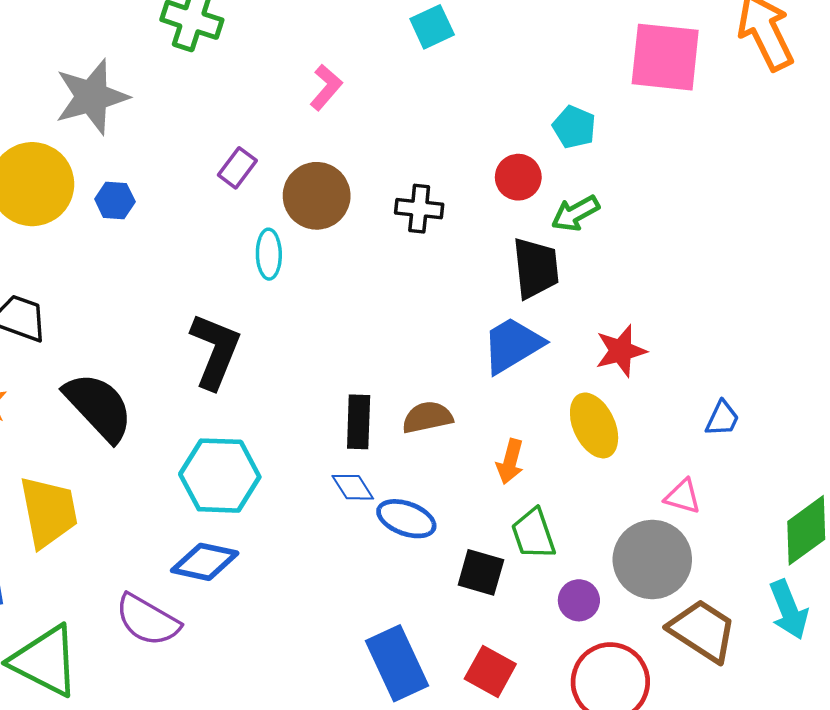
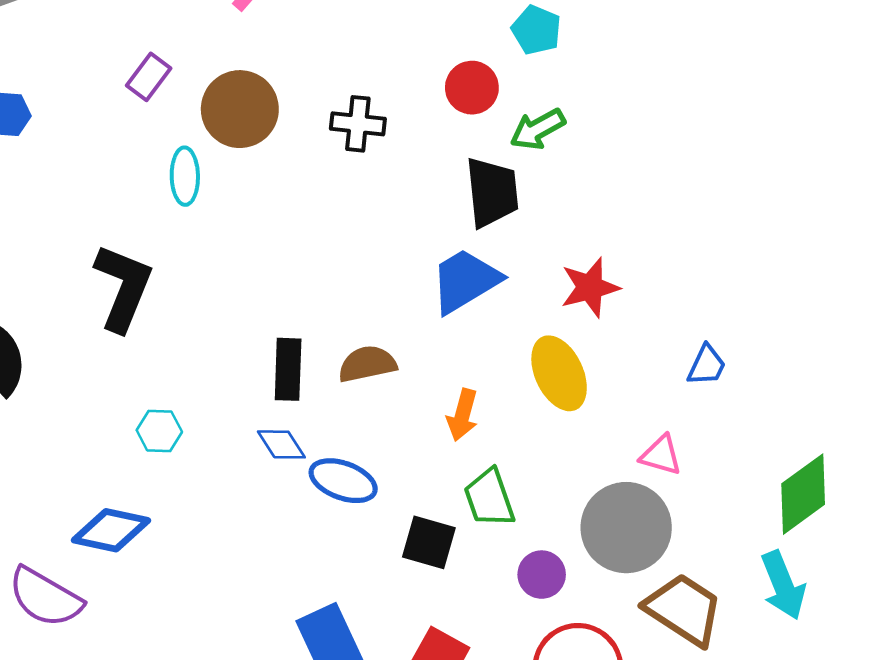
cyan hexagon: (220, 476) -> (159, 431), moved, size x0.5

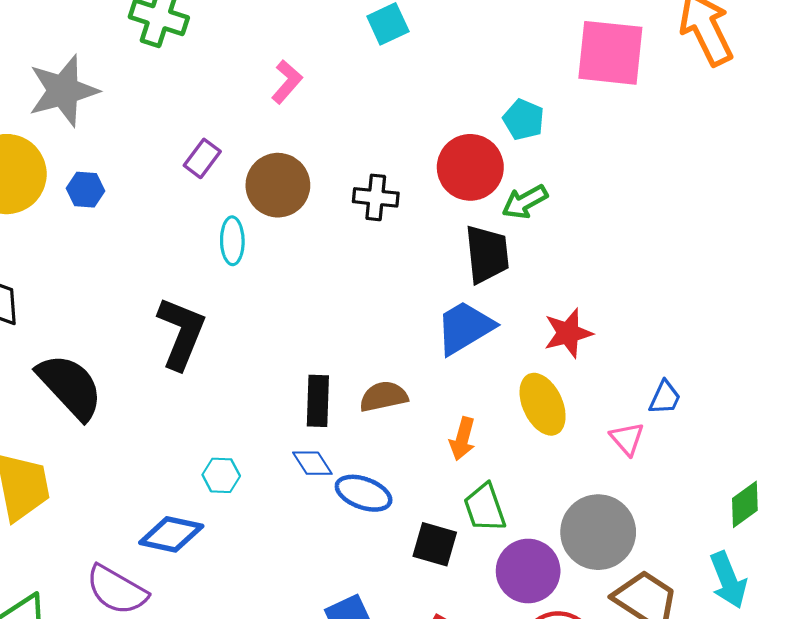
red circle: (472, 88) -> (470, 167), size x1.5
cyan hexagon: (159, 431) -> (221, 475), moved
pink triangle: (661, 455) -> (627, 439), moved, turned 33
green diamond: (803, 494) -> (745, 504), size x0.7
purple circle: (542, 575) -> (528, 571), size x1.6

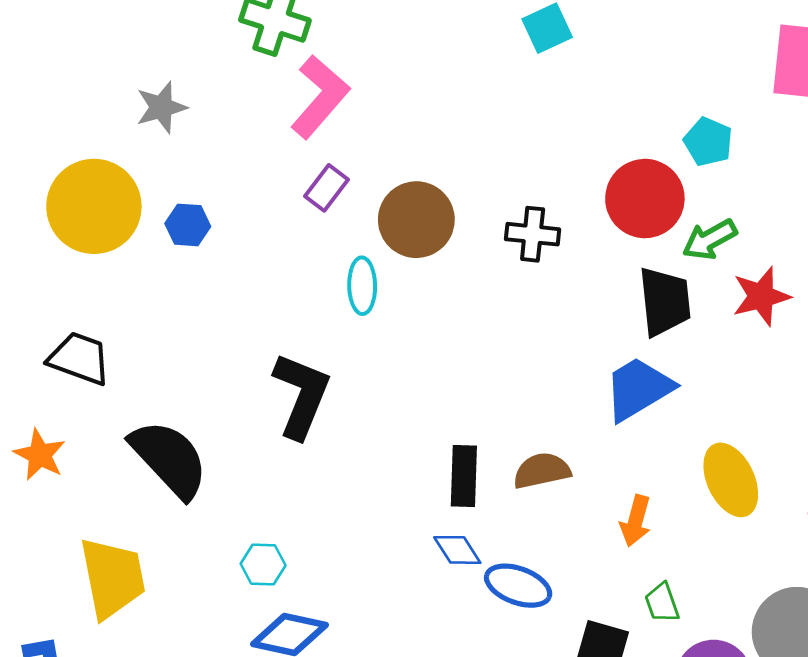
pink L-shape: (287, 82) -> (320, 97), moved, size x1.6
gray star: (63, 91) -> (161, 107), size x0.6
red star: (568, 333) -> (761, 296), moved
cyan hexagon: (221, 475) -> (263, 564), moved
green trapezoid: (485, 508) -> (662, 603), size x0.7

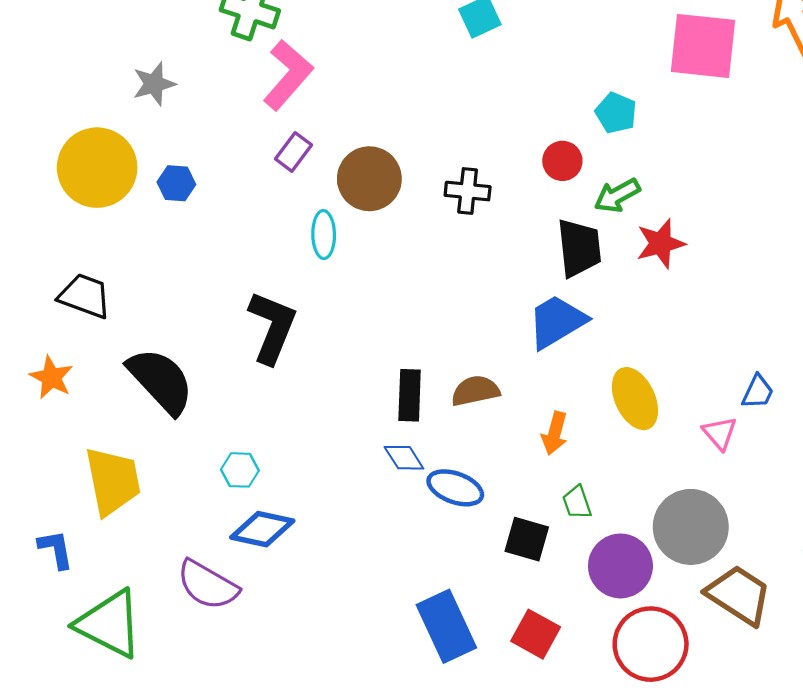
red circle: (645, 199) -> (562, 161), size x0.6

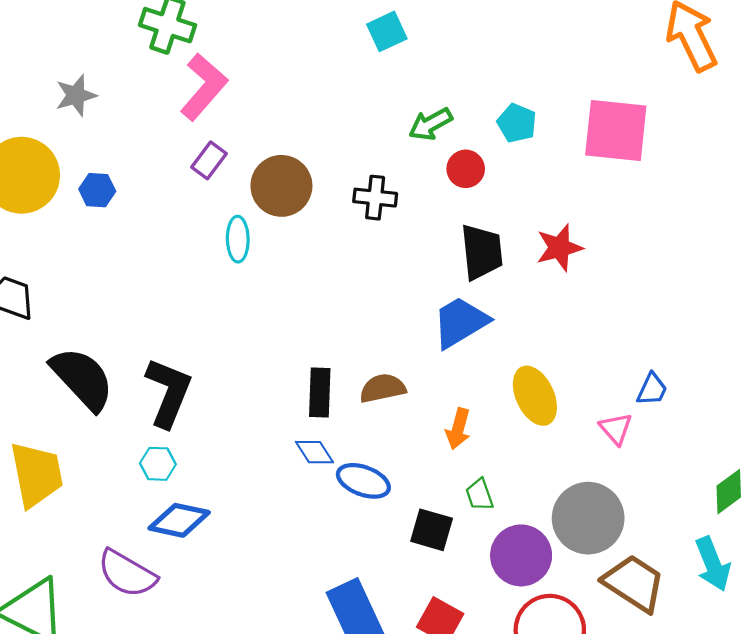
pink square: (703, 46) -> (616, 130), moved
green arrow: (617, 195) -> (431, 124), moved
black L-shape: (272, 327) -> (169, 392), moved

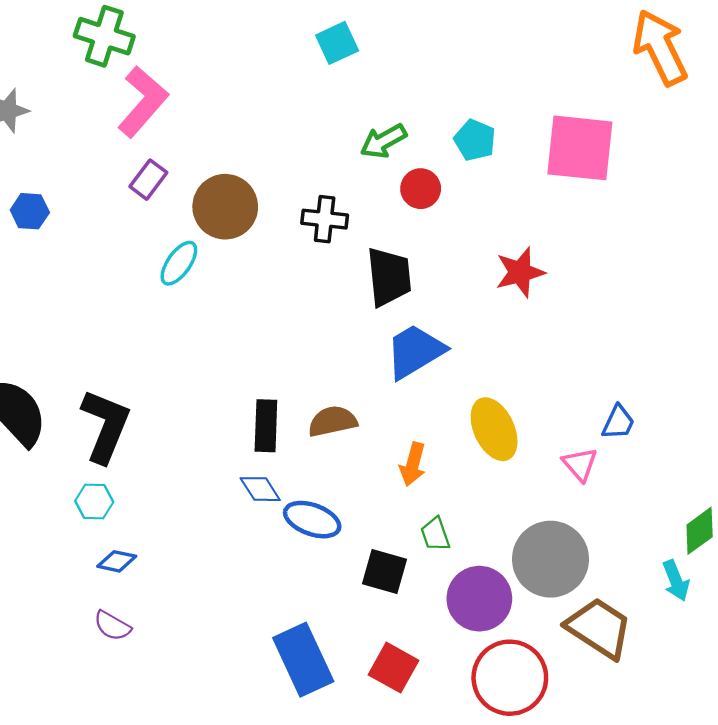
cyan ellipse: (238, 239) -> (179, 263), turned 36
black trapezoid: (482, 252) -> (389, 277), moved
blue diamond: (179, 520) -> (117, 561), size x0.6
cyan arrow: (713, 564) -> (676, 581), moved, size x0.7
purple semicircle: (127, 574) -> (112, 626), moved, size x0.6

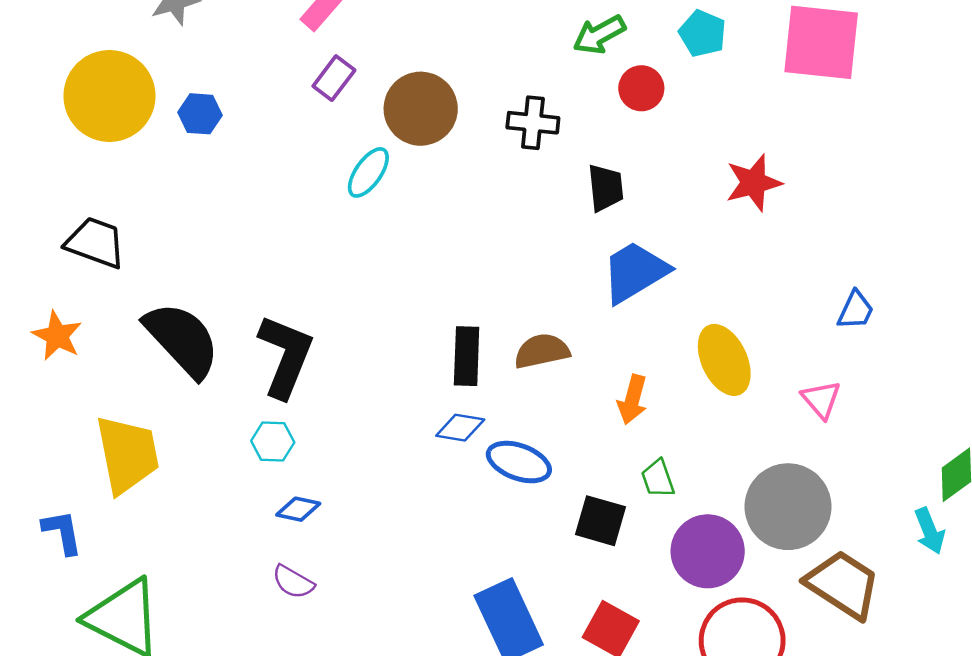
black trapezoid: (389, 277) -> (606, 188), size x0.7
blue trapezoid: (618, 422) -> (856, 310), moved
blue diamond: (260, 489) -> (460, 428), turned -48

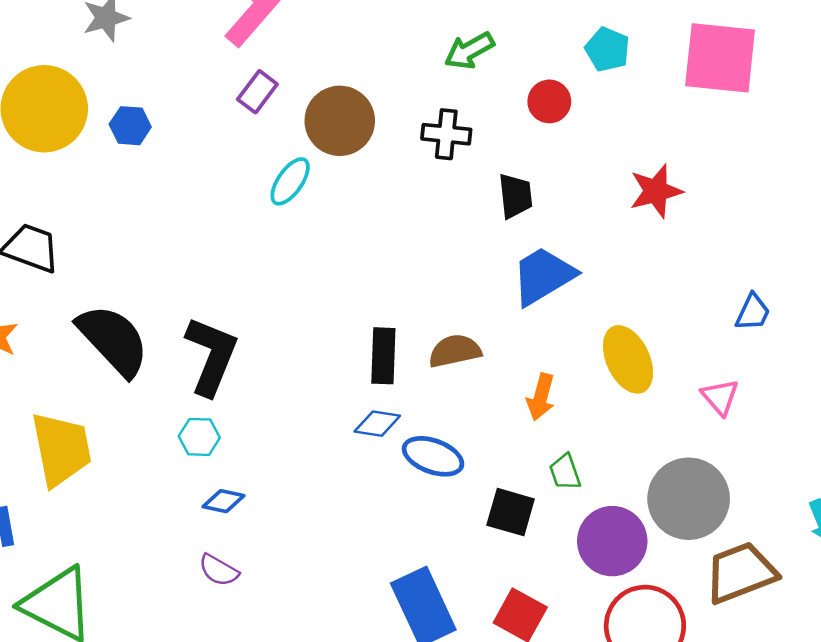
green arrow: (599, 35) -> (469, 51), moved
brown trapezoid: (843, 584) -> (741, 573), turned -54

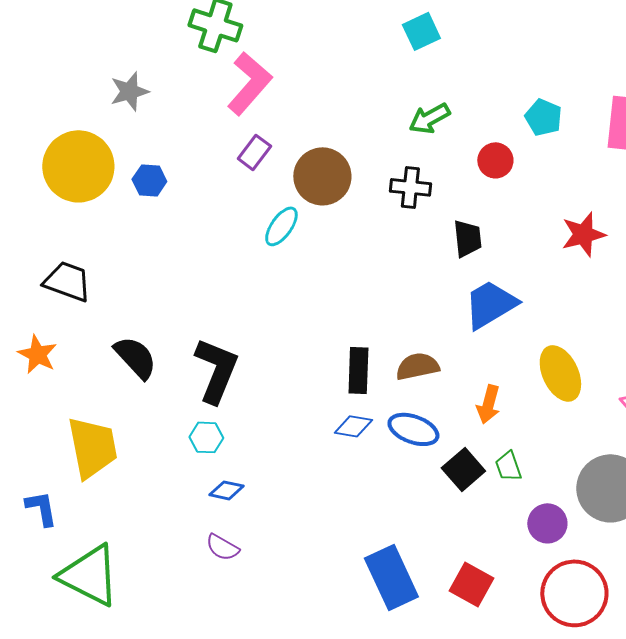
black semicircle: (113, 340) -> (135, 357), size x0.7
blue ellipse: (433, 456) -> (413, 429), moved
black square: (511, 512) -> (463, 469), moved, turned 33
purple circle: (612, 541) -> (547, 523), size x0.7

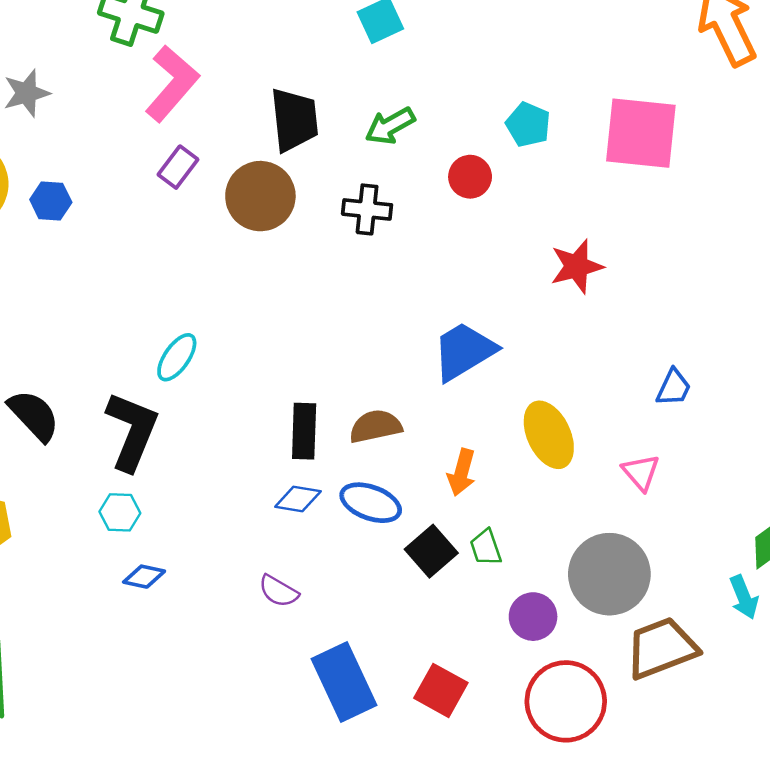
cyan ellipse: (281, 226) -> (177, 357), moved
black trapezoid: (467, 238) -> (294, 120), moved, size x1.4
purple semicircle: (222, 547) -> (279, 591), moved

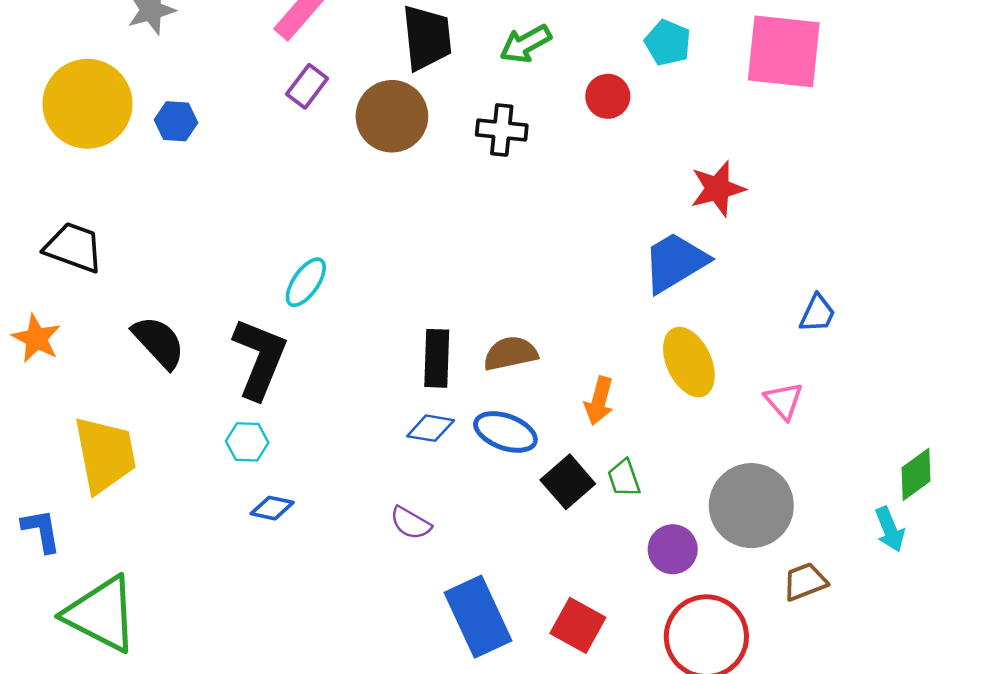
blue trapezoid: (464, 351) -> (675, 262), moved
brown trapezoid: (661, 648) -> (805, 582), size x0.6

